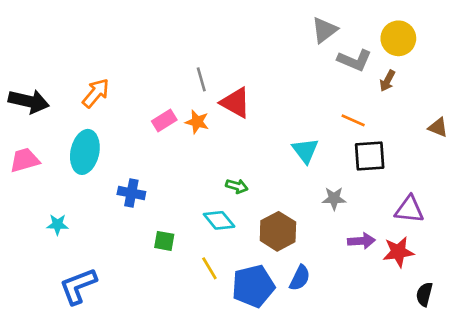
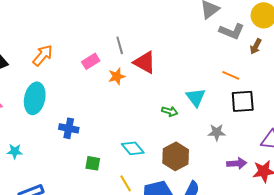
pink rectangle: (164, 120) -> (91, 61), moved
orange star: (197, 122) -> (117, 76), turned -30
green arrow: (237, 186) -> (170, 111), moved

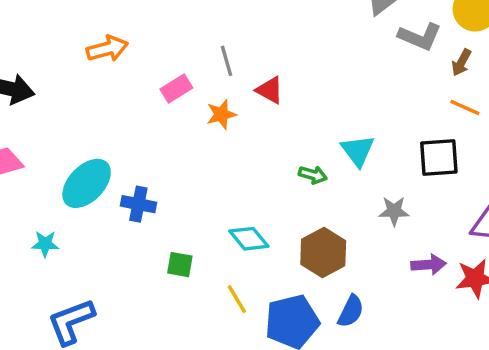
orange arrow: (43, 55) -> (107, 49), moved, turned 35
red triangle: (145, 62) -> (270, 90), size x0.7
orange line: (231, 75) -> (465, 107), moved
cyan ellipse: (35, 98) -> (87, 183), moved, turned 32

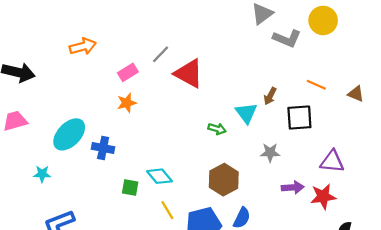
gray line: (226, 61) -> (161, 54), turned 60
brown arrow: (461, 63) -> (270, 96), moved
red triangle: (270, 90) -> (189, 74), size x1.6
orange star: (221, 114) -> (127, 103), moved
cyan diamond: (249, 239) -> (159, 176), moved

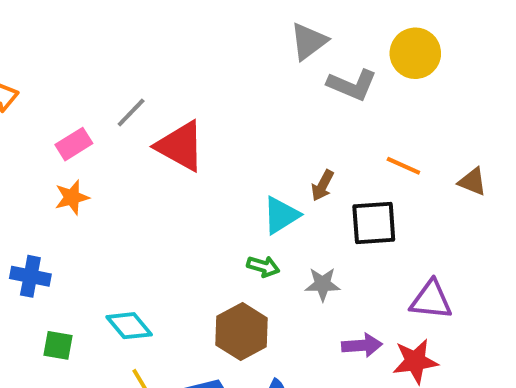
cyan triangle: (246, 113) -> (281, 215), turned 35
green arrow: (217, 129) -> (263, 266), moved
green square: (130, 187) -> (58, 345), moved

